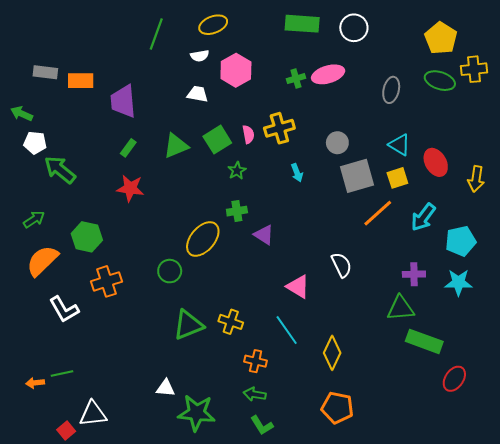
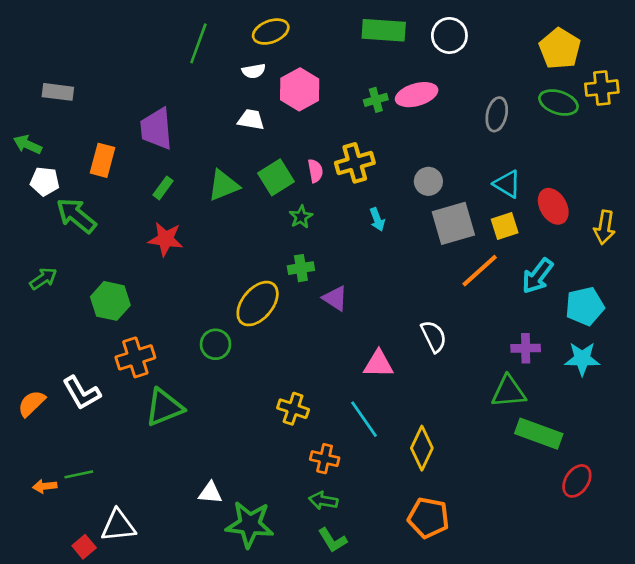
orange rectangle: (81, 81) -> (103, 160), moved, turned -75
orange semicircle: (42, 261) -> (32, 403), moved, size x0.7
pink triangle: (298, 287) -> (378, 364), turned -30
green triangle: (188, 325) -> (164, 407), moved

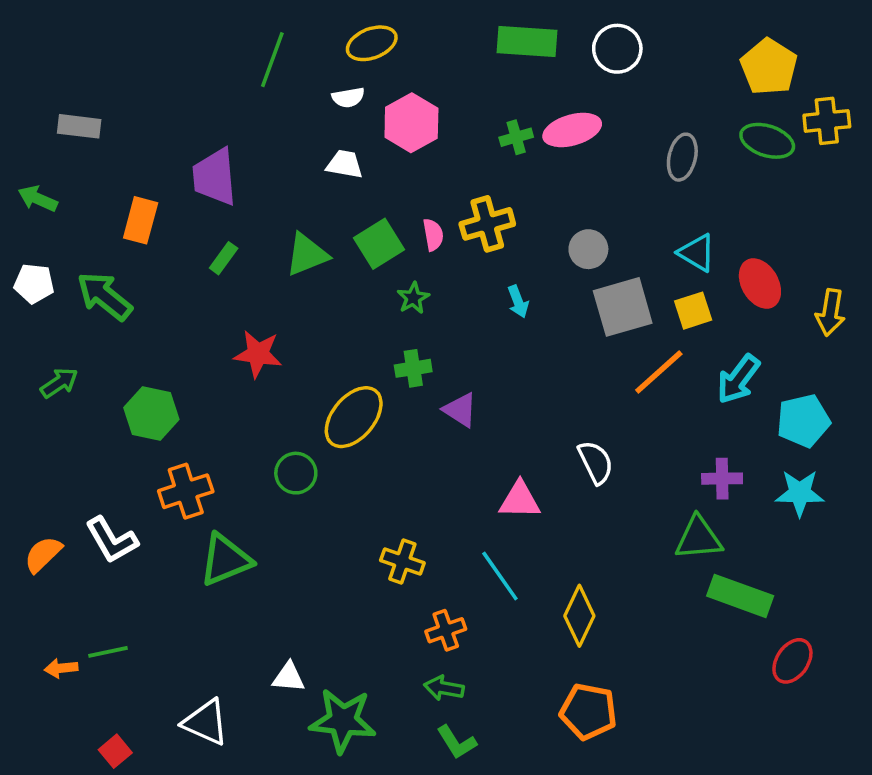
white pentagon: (45, 181) -> (34, 283), moved
red star: (166, 239) -> (258, 354), moved
orange cross: (325, 459) -> (446, 630), turned -32
white triangle: (118, 526) -> (206, 722), moved, turned 30

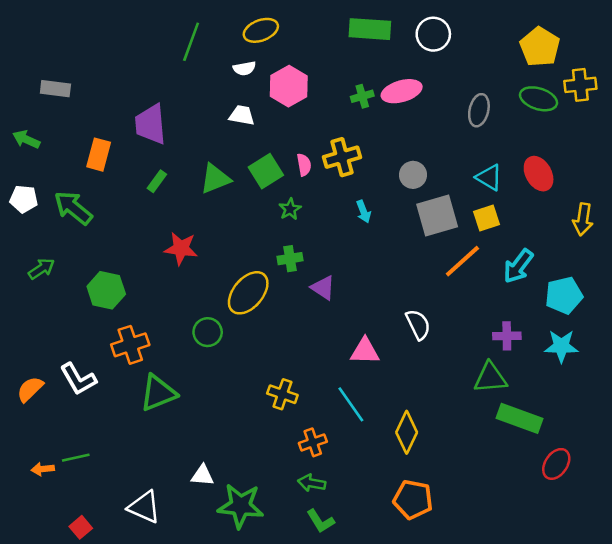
red ellipse: (760, 283) -> (539, 174), moved

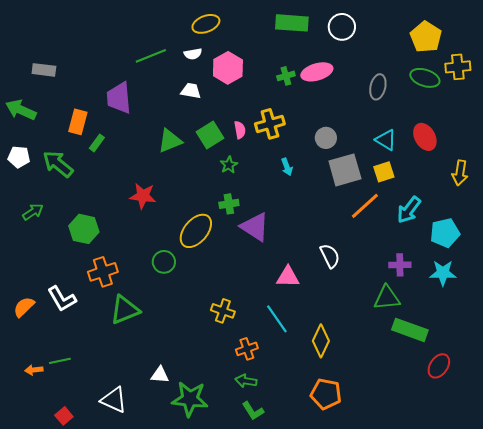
green line: (191, 42) -> (151, 56), moved, turned 48
green arrow: (26, 139) -> (21, 110), size x1.4
green rectangle: (157, 181) -> (97, 143), moved
purple triangle: (323, 288) -> (255, 227), size x1.5

